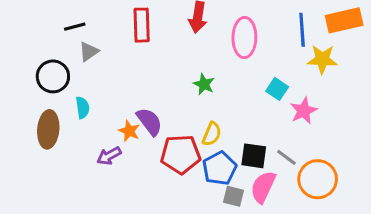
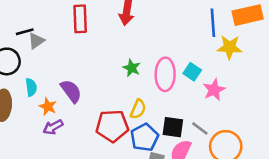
black line: (75, 27) -> (25, 32), moved
pink ellipse: (244, 38) -> (165, 74), moved
purple semicircle: (149, 122) -> (71, 91), moved
orange star: (129, 131) -> (48, 107), moved

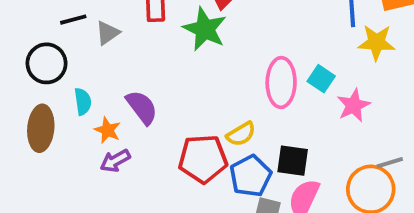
gray triangle: (36, 41) -> (108, 33), moved
green star: (132, 68) -> (205, 29), moved, size x1.6
yellow semicircle: (138, 109) -> (241, 134), turned 36
gray line: (200, 128) -> (390, 163), moved, turned -54

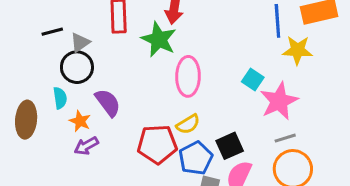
black circle: (47, 63) -> (77, 67), moved
pink ellipse: (281, 82) -> (188, 76), moved
pink star: (354, 105) -> (279, 101), size x1.4
black square: (293, 161) -> (230, 146), turned -32
gray line: (390, 163) -> (285, 138), moved

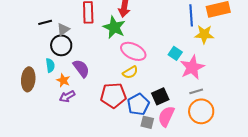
pink ellipse: (188, 76) -> (133, 51), turned -65
yellow semicircle: (188, 124) -> (130, 72), moved

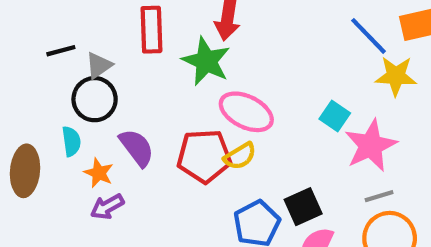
blue line: (191, 15) -> (368, 36), turned -40
red pentagon: (113, 95) -> (204, 156), moved

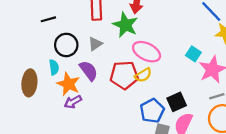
gray triangle: (99, 65) -> (95, 44), moved
orange star: (99, 173) -> (68, 84), size x1.5

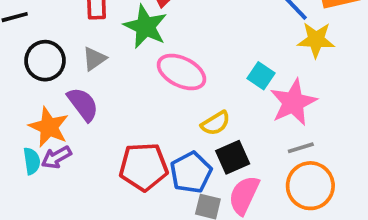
cyan semicircle: (54, 67) -> (32, 161), moved
red pentagon: (124, 75) -> (144, 167), moved
yellow semicircle: (143, 75) -> (216, 123), moved

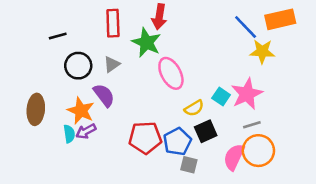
pink ellipse: (181, 72) -> (171, 73), turned 36
cyan square: (261, 76) -> (221, 97), moved
pink semicircle: (244, 195) -> (234, 157), moved

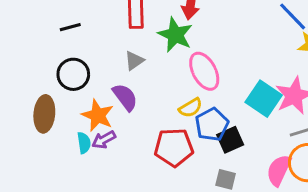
black circle: (78, 66) -> (73, 74), moved
cyan square: (221, 97) -> (264, 99), size x1.6
yellow semicircle: (194, 108) -> (191, 108), moved
black square: (206, 131) -> (230, 140), moved
blue pentagon: (177, 142) -> (212, 125), moved

